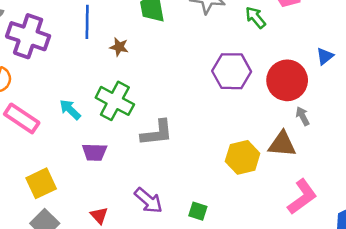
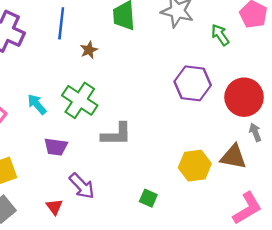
brown star: (119, 47) -> (89, 50), turned 30
purple arrow: (148, 201) -> (82, 186), moved
green square: (198, 211) -> (148, 198), moved

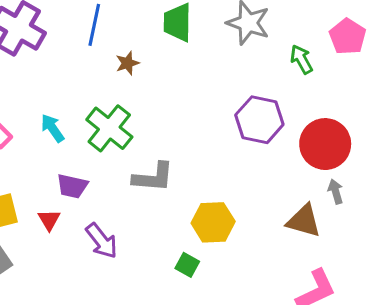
yellow hexagon: (195, 166) -> (213, 222), moved
red triangle: (54, 207) -> (49, 220), moved

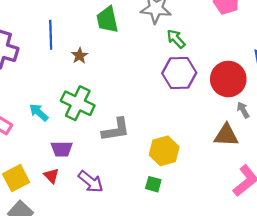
green arrow: (301, 59) -> (176, 39), moved

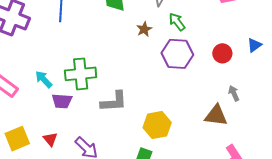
brown star: (80, 56) -> (144, 29), moved
red circle: (228, 79) -> (222, 53), moved, size x0.6
green cross: (78, 103) -> (81, 74), turned -36
purple trapezoid: (62, 149) -> (62, 101), moved

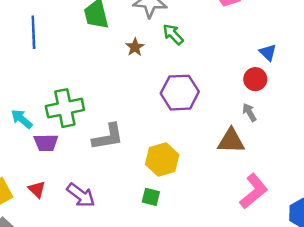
blue triangle: (254, 45) -> (268, 52), turned -35
red circle: (222, 53) -> (255, 79), moved
purple hexagon: (177, 54) -> (180, 93), moved

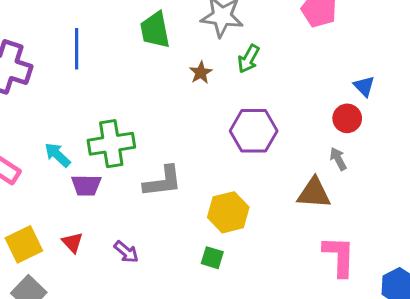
green arrow: (173, 34) -> (249, 59), turned -110
pink L-shape: (254, 191) -> (339, 256), turned -51
purple arrow: (81, 195) -> (126, 252), size x0.7

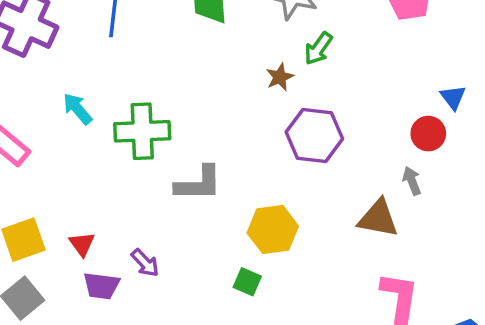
brown star: (201, 73) -> (280, 77), moved
cyan arrow: (57, 155) -> (77, 109), moved
purple trapezoid: (86, 185) -> (101, 286), moved

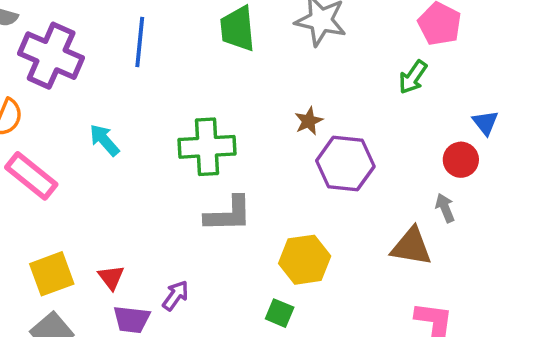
green arrow: (318, 49) -> (413, 77), moved
brown star: (280, 77) -> (309, 121), moved
green cross: (142, 131) -> (207, 147), moved
purple arrow: (145, 263) -> (176, 296), turned -100

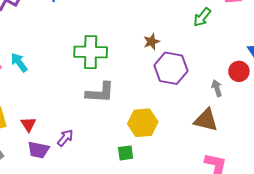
green arrow: (413, 77) -> (202, 17), moved
cyan arrow: (104, 140) -> (19, 62), moved
gray arrow: (445, 208) -> (217, 88), moved
green square: (280, 313) -> (126, 153), turned -35

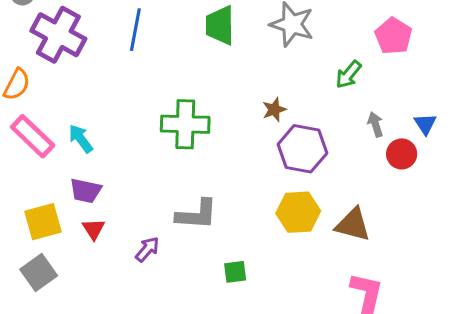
gray arrow: (217, 88) -> (375, 124), moved
gray L-shape: (100, 93) -> (197, 214), moved
yellow hexagon: (143, 123) -> (298, 212), moved
purple trapezoid: (38, 150) -> (86, 191), moved

